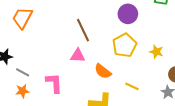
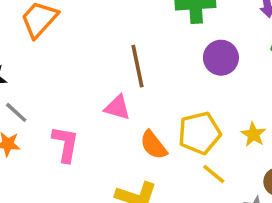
yellow pentagon: (124, 45) -> (200, 133), moved
yellow line: (132, 86) -> (214, 174), moved

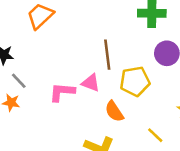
yellow pentagon: (200, 133) -> (135, 81), moved
pink L-shape: (65, 144) -> (62, 92), moved, turned -100

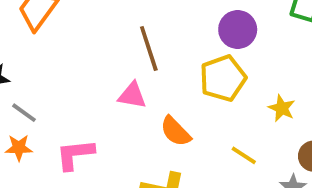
yellow pentagon: (135, 81) -> (223, 78), moved
pink L-shape: (62, 92) -> (75, 154), moved

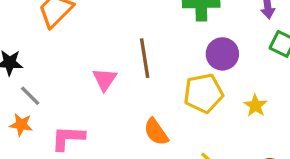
pink triangle: (132, 95) -> (105, 79), moved, turned 45
yellow star: (282, 108) -> (255, 106), moved

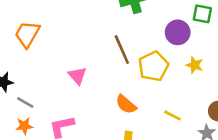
purple circle: (222, 54) -> (178, 32), moved
brown line: (145, 58) -> (122, 50), moved

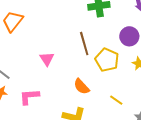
yellow pentagon: (153, 66) -> (107, 60), turned -30

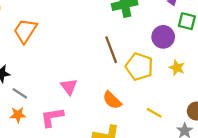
pink triangle: (47, 59) -> (69, 87), moved

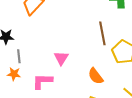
gray line: (20, 93) -> (19, 56), turned 40

